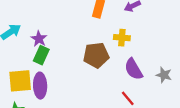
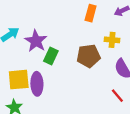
purple star: (39, 39) -> (36, 41), size x1.5
green rectangle: (41, 55) -> (51, 56), moved

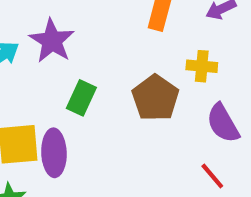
purple star: (36, 41) -> (52, 41), moved
brown pentagon: (88, 56) -> (155, 98), turned -30

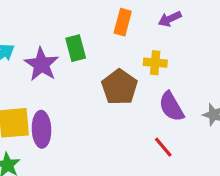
purple star: (52, 41) -> (42, 64), moved
green rectangle: (81, 98) -> (76, 48), moved, turned -40

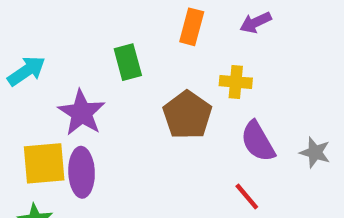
purple star: (42, 64) -> (82, 113), moved

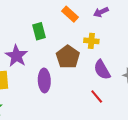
orange rectangle: (192, 27) -> (70, 14), turned -63
purple ellipse: (82, 172) -> (44, 80), moved

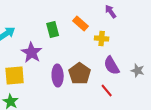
purple arrow: (101, 12) -> (111, 12), turned 80
orange rectangle: (70, 14) -> (81, 24), moved
brown pentagon: (68, 57) -> (80, 74), moved

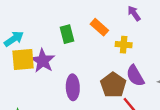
brown pentagon: (80, 74) -> (113, 85), moved
yellow square: (15, 76) -> (23, 60), moved

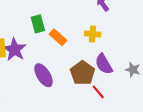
orange rectangle: (99, 27) -> (58, 37), moved
purple ellipse: (73, 87) -> (43, 75), turned -30

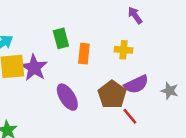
orange rectangle: (58, 37) -> (84, 54), turned 54
purple semicircle: (104, 64) -> (136, 84), turned -85

